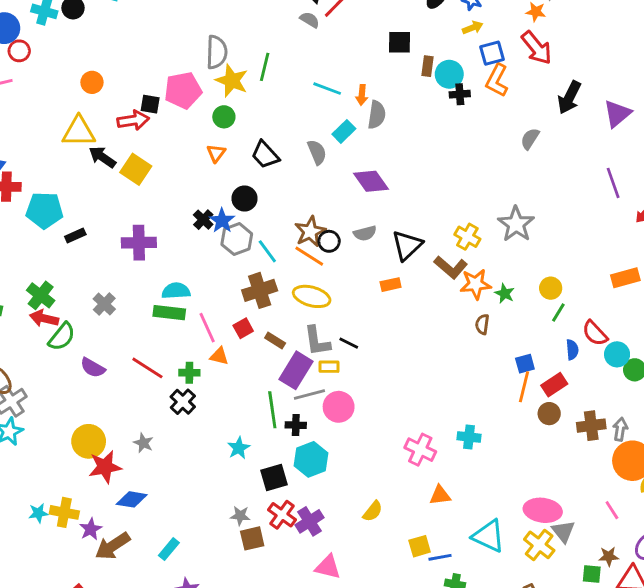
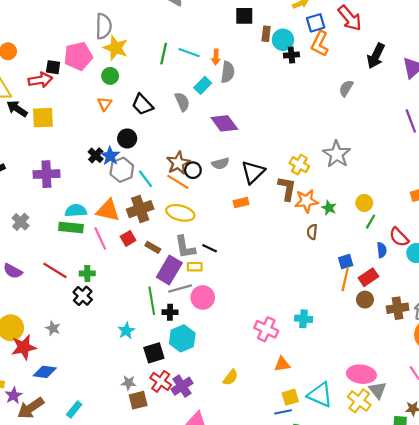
green line: (265, 67) -> (164, 54), moved
yellow square: (136, 169) -> (43, 118), turned -35
brown L-shape: (451, 267) -> (287, 188), turned -120
orange triangle: (219, 356) -> (108, 210), moved, size x1.6
yellow square: (420, 546) -> (290, 397), moved

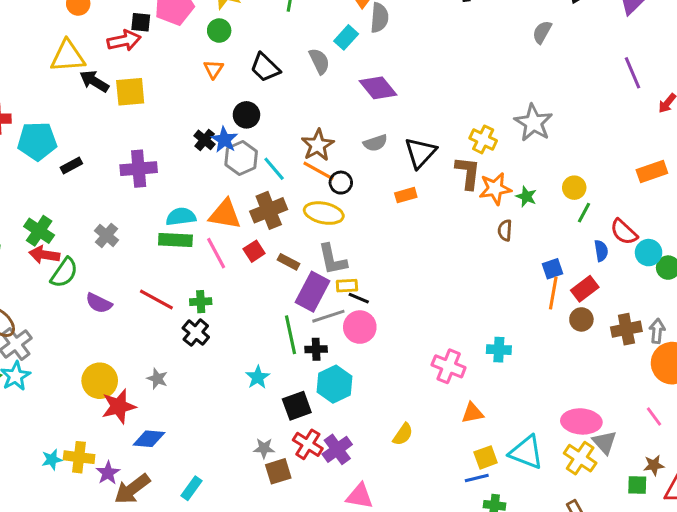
black circle: (193, 170) -> (341, 183), moved
black line: (210, 248) -> (359, 298), moved

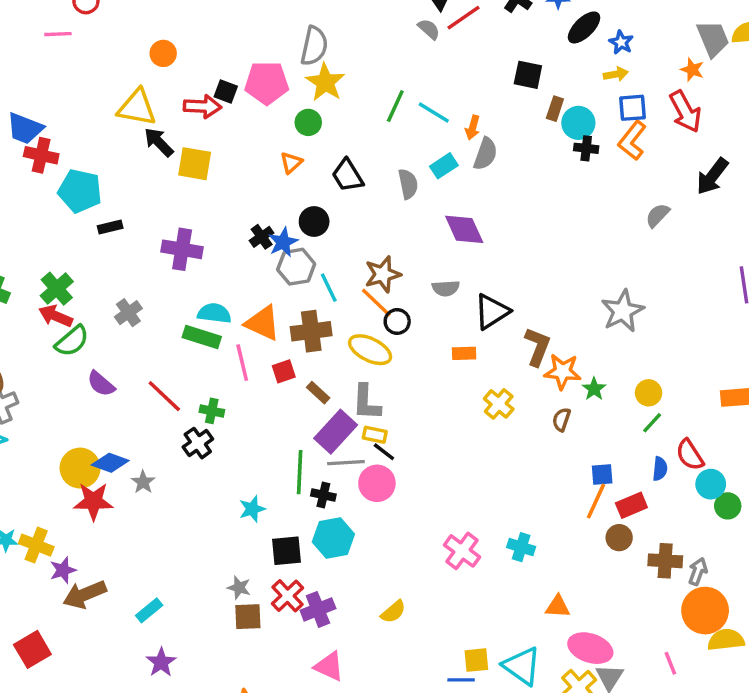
yellow cross: (483, 139) -> (499, 404), moved
orange triangle: (473, 413) -> (558, 607), moved
blue diamond: (149, 439) -> (110, 463), moved

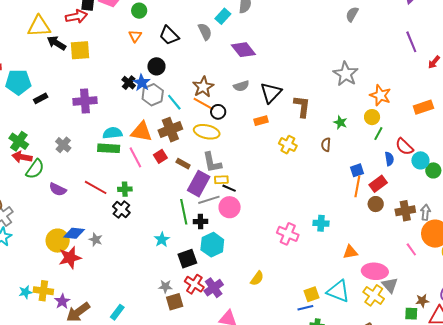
orange star: (563, 372) -> (380, 95), moved, turned 30
pink line: (670, 663) -> (411, 249), moved

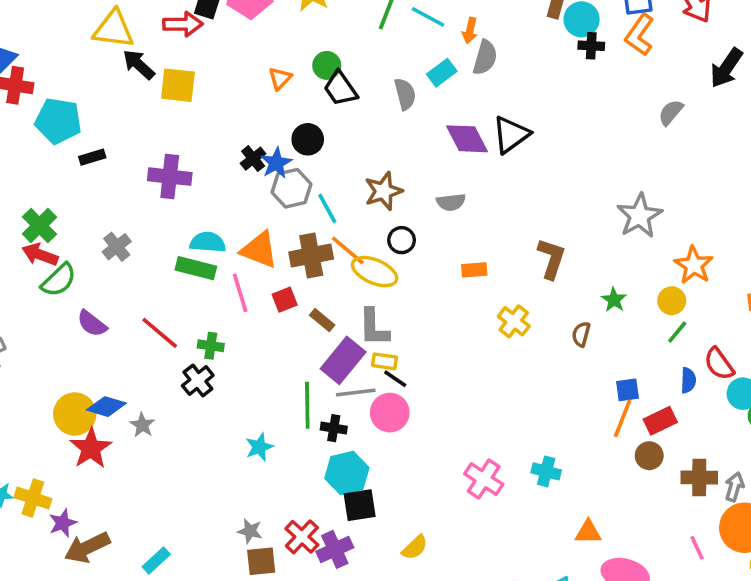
green circle: (139, 11) -> (327, 65), moved
black triangle: (271, 93) -> (511, 135), moved
orange line: (204, 104) -> (348, 251), moved
red star: (70, 258) -> (91, 448), turned -30
black square: (187, 259) -> (360, 505), moved

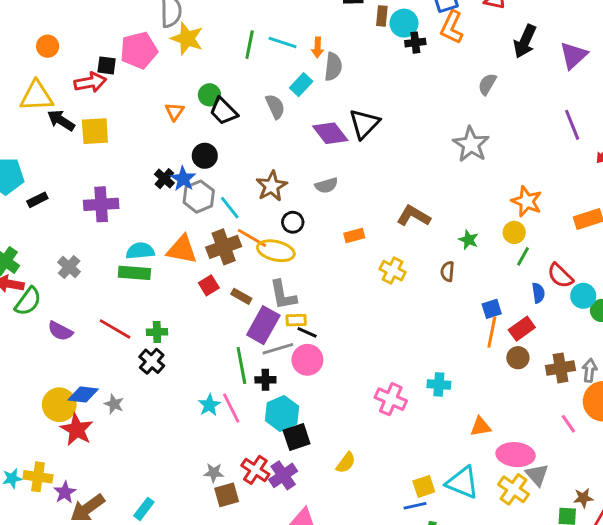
gray star: (639, 216) -> (471, 144), moved
brown L-shape: (552, 259) -> (414, 216), turned -68
pink line: (240, 293) -> (231, 408), moved

